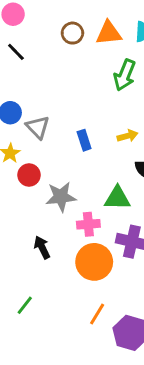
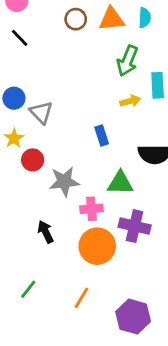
yellow arrow: (127, 136) -> (130, 101), moved
blue rectangle: (84, 140) -> (102, 136), moved
orange line: (97, 314) -> (81, 298), moved

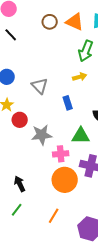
orange triangle: (112, 19) -> (75, 22), turned 30
yellow arrow: (130, 101) -> (80, 77), moved
gray triangle: (41, 113) -> (40, 86), moved
black arrow: (46, 232) -> (20, 184), moved

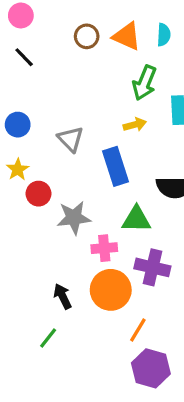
blue rectangle: (68, 103) -> (116, 166), size x1.6
black arrow: (20, 184) -> (63, 296), moved
green line: (17, 210) -> (48, 338), moved
orange line: (54, 216) -> (138, 330), moved

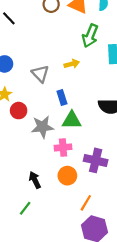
yellow arrow: (135, 125) -> (72, 64), moved
blue rectangle: (116, 166) -> (62, 98), moved, size x0.6
green triangle: (136, 219) -> (72, 120), moved
orange circle: (111, 290) -> (67, 176), size x0.7

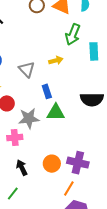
pink cross: (63, 147) -> (15, 138), moved
purple cross: (96, 160) -> (78, 163), moved

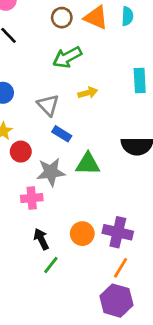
green arrow: (73, 34) -> (67, 57), moved, turned 40
blue rectangle: (47, 91) -> (62, 134), moved, turned -40
orange line: (69, 189) -> (121, 268), moved
green line: (13, 194) -> (51, 265), moved

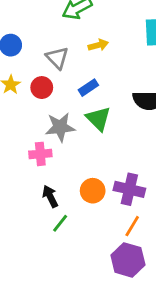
blue rectangle: (62, 134) -> (88, 88), moved, turned -66
red circle: (21, 152) -> (42, 88), moved
green triangle: (88, 164) -> (98, 119), turned 44

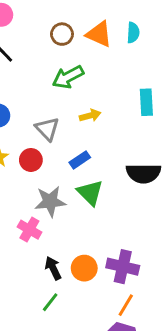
pink cross: (40, 154) -> (29, 230), turned 35
black arrow: (50, 196) -> (53, 268), moved

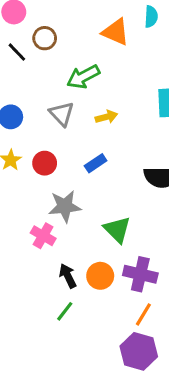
cyan semicircle: (133, 33) -> (151, 17), moved
brown circle: (62, 34) -> (45, 38), moved
gray triangle: (47, 129) -> (62, 114), moved
green triangle: (90, 193) -> (117, 230), moved

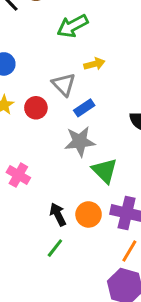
gray triangle: (62, 114) -> (64, 84), moved
gray star: (65, 206) -> (80, 141), moved
pink cross: (43, 236) -> (18, 175), moved

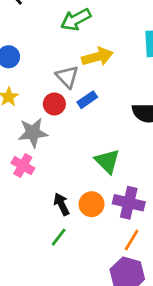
yellow arrow: (94, 64) -> (97, 57), size x1.5
red circle: (36, 108) -> (54, 104), moved
gray star: (80, 141) -> (33, 133), moved

